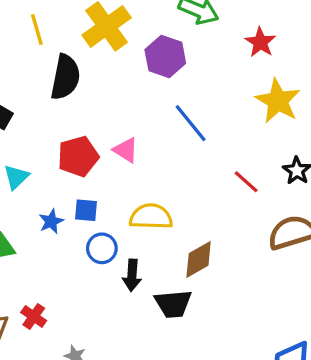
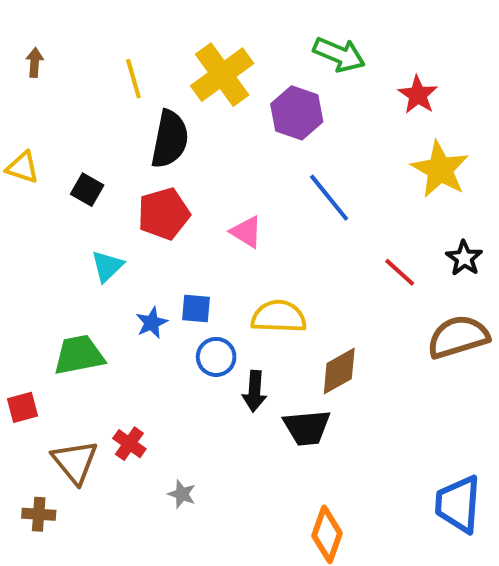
red pentagon: (78, 156) -> (164, 214), moved

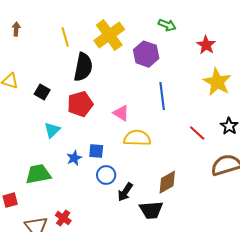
green arrow: (339, 54) -> (167, 25), size x0.7
blue line: (329, 198) -> (162, 96), turned 32
yellow semicircle: (279, 317) -> (137, 138), moved
black arrow: (254, 391) -> (125, 192), turned 30

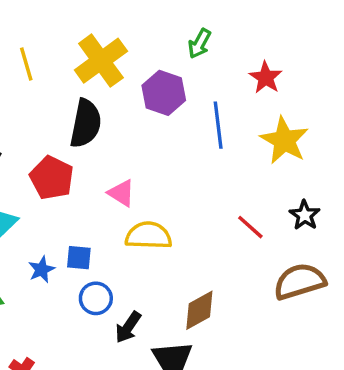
green arrow: (167, 25) -> (199, 44), turned 96
black semicircle: (83, 67) -> (86, 123), moved
blue line: (162, 96) -> (218, 125), moved
red pentagon: (80, 104) -> (52, 178), turned -30

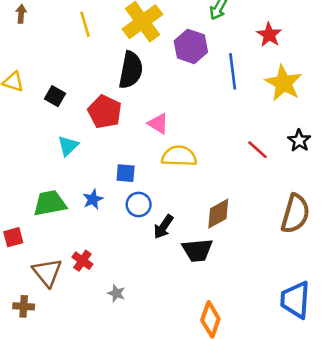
blue star: (41, 269) -> (93, 199), moved
brown semicircle: (300, 281) -> (295, 214), moved, turned 123

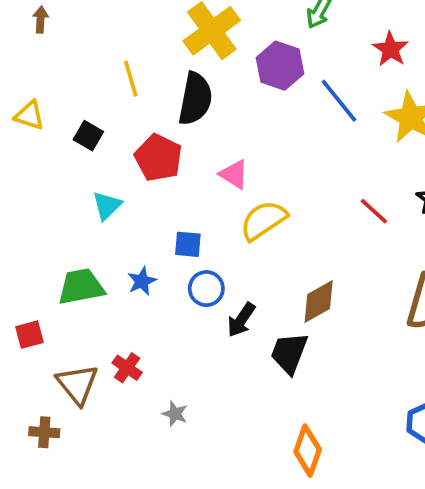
yellow line: (85, 24) -> (131, 79), moved
blue line: (233, 71) -> (339, 101), turned -32
yellow semicircle: (179, 156) -> (263, 220), turned -36
black trapezoid: (197, 250) -> (289, 353), turned 116

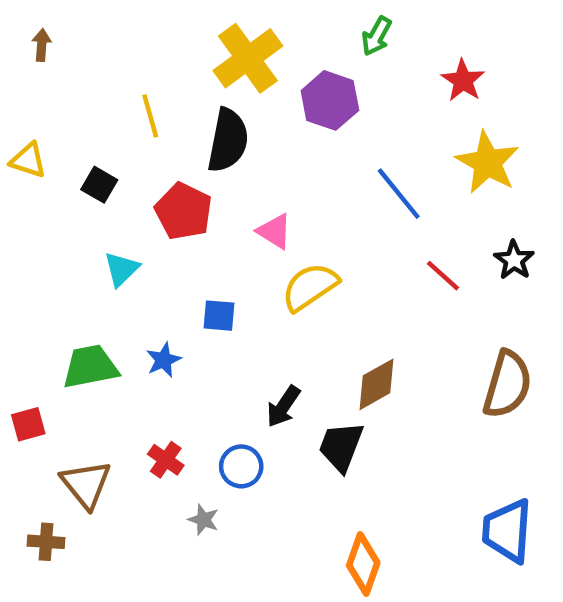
blue line: (339, 101) -> (399, 194), moved
blue circle: (206, 289) -> (241, 466), moved
red cross: (127, 368) -> (166, 460), moved

